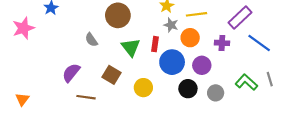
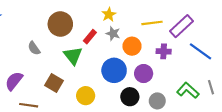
yellow line: (196, 14) -> (152, 23), moved
red rectangle: (155, 44) -> (90, 37), moved, turned 32

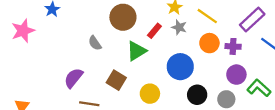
yellow line: (152, 23) -> (207, 16), moved, turned 42
orange circle: (132, 46) -> (209, 43), moved
green triangle: (73, 56) -> (136, 51), turned 36
purple circle: (144, 74) -> (236, 75), moved

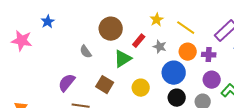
gray star: (179, 27) -> (160, 47), moved
pink star: (23, 31) -> (22, 41), turned 30
blue circle: (180, 67) -> (174, 73), moved
yellow circle: (150, 94) -> (141, 88), moved

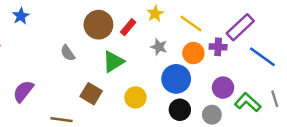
red rectangle: (139, 41) -> (128, 27), moved
purple cross: (209, 55) -> (218, 47), moved
purple semicircle: (67, 83) -> (23, 91), moved

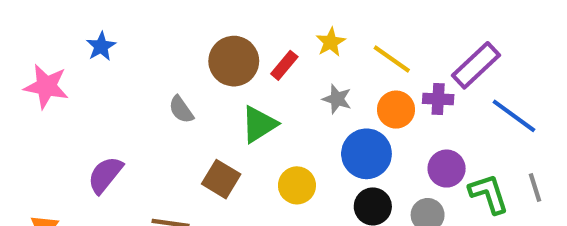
green L-shape: (248, 102) -> (489, 194), turned 30

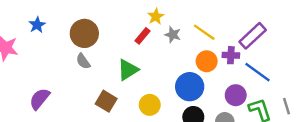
yellow star: (331, 42) -> (156, 16), moved
brown circle: (234, 61) -> (84, 33), moved
gray star: (337, 99) -> (173, 35), moved
blue line: (514, 116) -> (257, 72), moved

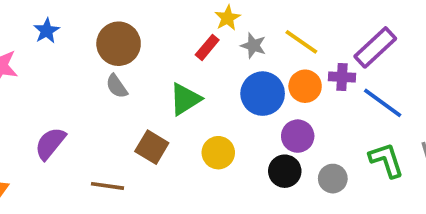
blue circle: (190, 87) -> (263, 94), moved
purple circle: (236, 95) -> (298, 136), moved

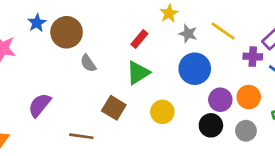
brown circle: (119, 44) -> (67, 32), moved
red rectangle: (207, 47) -> (139, 39), moved
orange circle: (305, 86) -> (249, 97), moved

